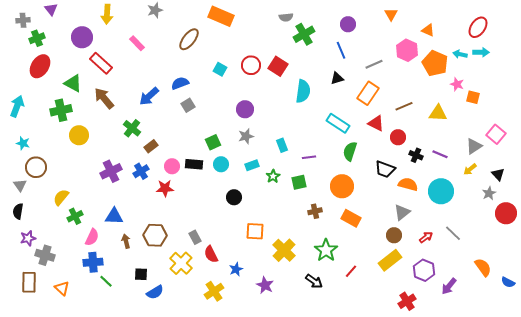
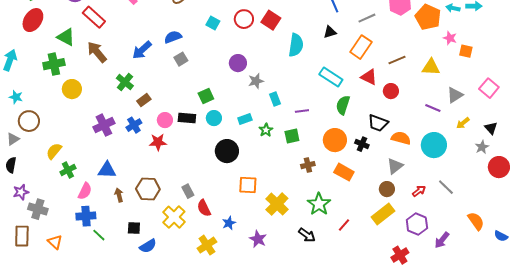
gray star: (246, 136) -> (256, 81), moved
gray triangle: (474, 146) -> (455, 95), moved
black cross: (416, 155) -> (362, 144), moved
gray triangle: (20, 185) -> (13, 139), turned 32
black circle: (234, 197) -> (227, 151), size x1.5

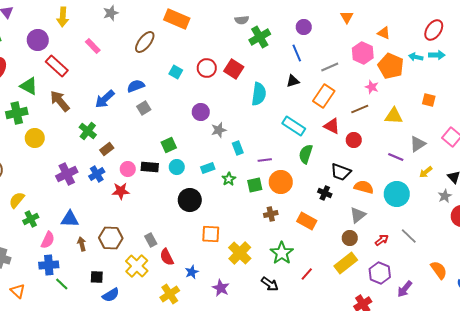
pink star: (450, 38) -> (372, 87), moved
orange circle: (335, 140) -> (281, 182), moved

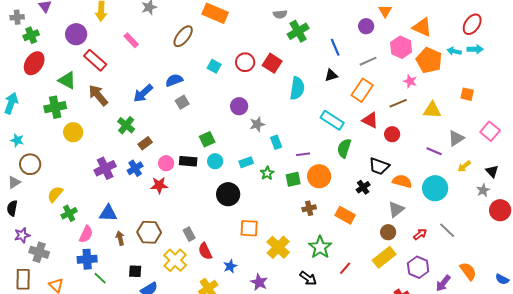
purple circle: (304, 27) -> (366, 26), moved
orange triangle: (384, 33) -> (422, 27), size x1.5
black cross: (325, 193) -> (363, 187), turned 32
orange semicircle: (439, 270) -> (468, 271), moved

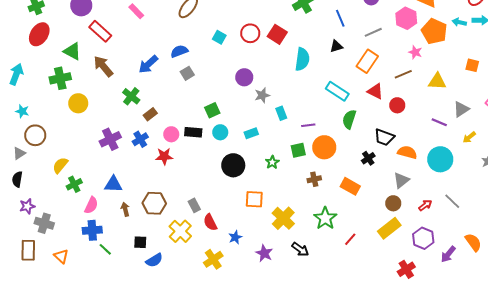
green star: (267, 173) -> (272, 162), moved
black arrow: (308, 278) -> (300, 249), moved

